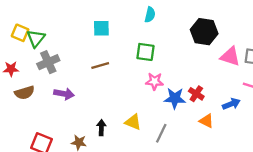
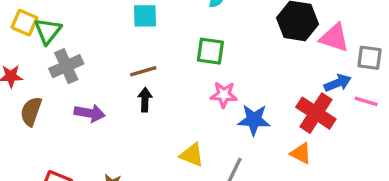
pink triangle: (230, 56) -> (334, 38), moved
brown semicircle: (25, 93) -> (31, 111), turned 126
red cross: (196, 94) -> (316, 113), moved, size x1.6
blue arrow: (231, 104) -> (338, 83), moved
black arrow: (101, 128) -> (145, 100), moved

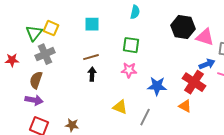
yellow square: (24, 23) -> (51, 28), moved
pink star: (224, 95) -> (129, 70), moved
brown semicircle: (31, 111) -> (36, 80), moved
purple arrow: (90, 113) -> (34, 100), moved

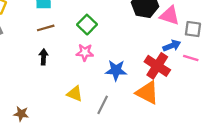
green square: (131, 45) -> (87, 25), turned 36
brown line: (91, 57) -> (46, 28), moved
orange triangle: (185, 106) -> (147, 93), size x1.6

